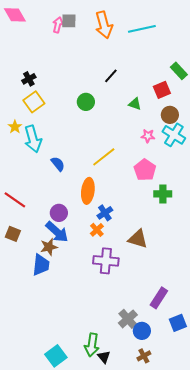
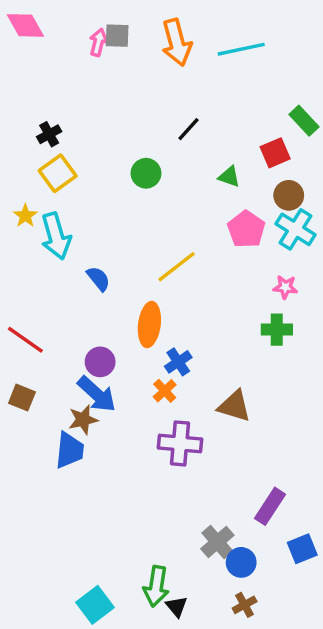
pink star: (148, 136) -> (285, 287), moved
pink pentagon: (145, 170) -> (246, 229), moved

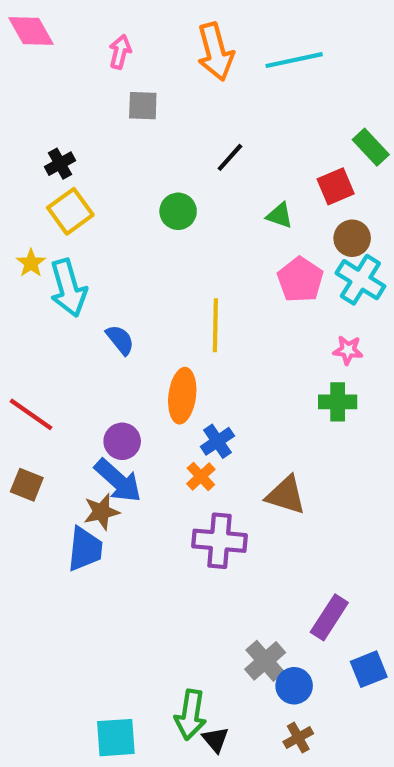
gray square: (117, 36) -> (143, 106), moved
yellow line: (177, 267) -> (215, 325), turned -51
cyan square: (95, 605) -> (116, 738), turned 33

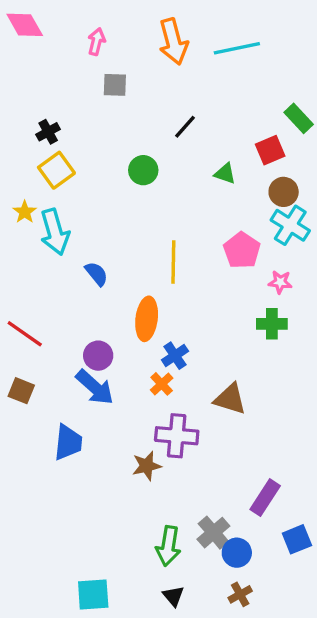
pink pentagon: (300, 280) -> (242, 250), moved
brown star: (101, 512) -> (147, 466), moved
green arrow: (191, 715) -> (168, 546), moved

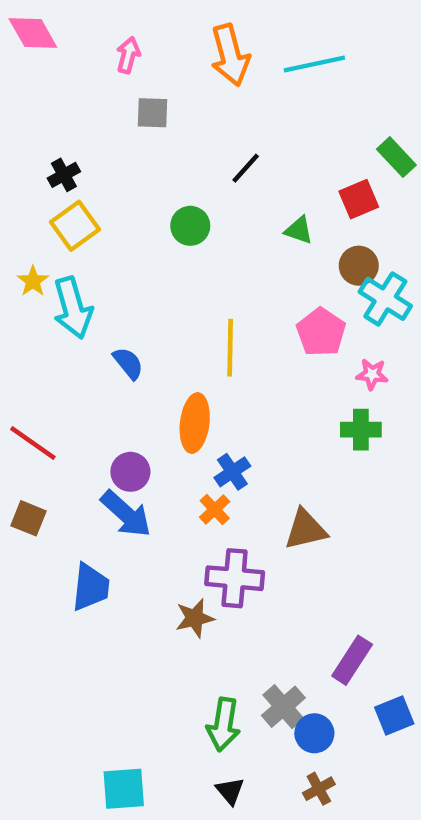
brown circle: (284, 192) -> (359, 266), moved
brown triangle: (230, 399) -> (306, 529), turned -30

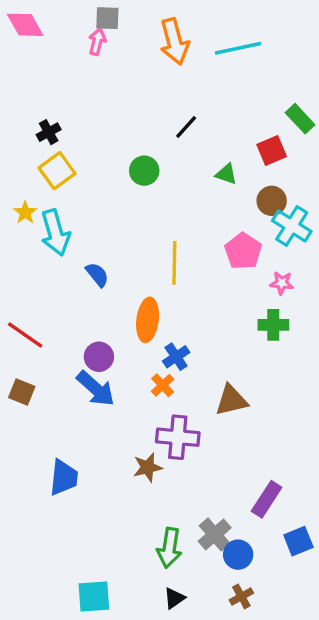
gray square: (153, 113) -> (107, 18), moved
blue trapezoid: (91, 587) -> (64, 477), moved
black triangle: (230, 791) -> (174, 598), turned 35

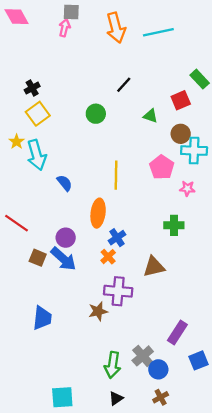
cyan cross: (292, 226) -> (194, 151), turned -30
green cross: (273, 325) -> (174, 225), moved
brown square: (22, 392) -> (38, 258), moved

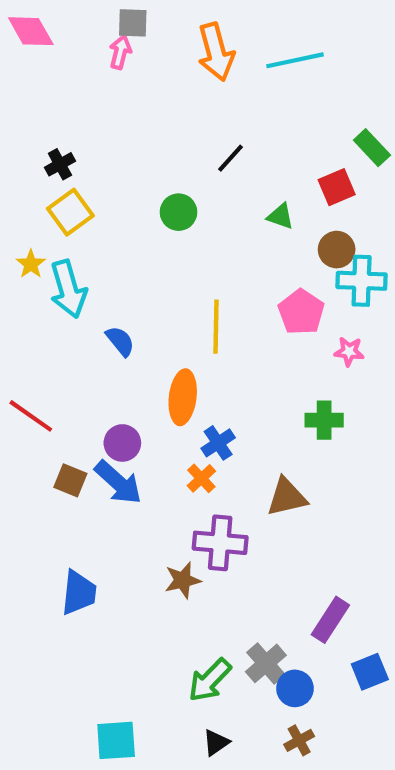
green arrow: (113, 365) -> (210, 680), turned 35

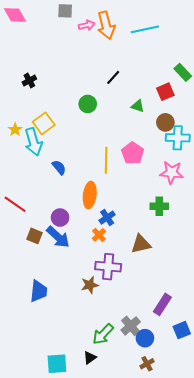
pink arrow: (120, 52) -> (87, 25), moved, turned 63
yellow square: (70, 212) -> (44, 123), moved
pink pentagon: (301, 312) -> (133, 153), moved
pink star: (349, 351) -> (172, 173), size x1.6
black triangle: (216, 742) -> (90, 358), moved

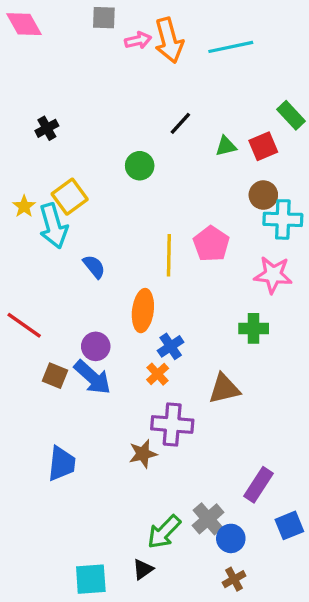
green triangle: (138, 106) -> (226, 146), moved, turned -32

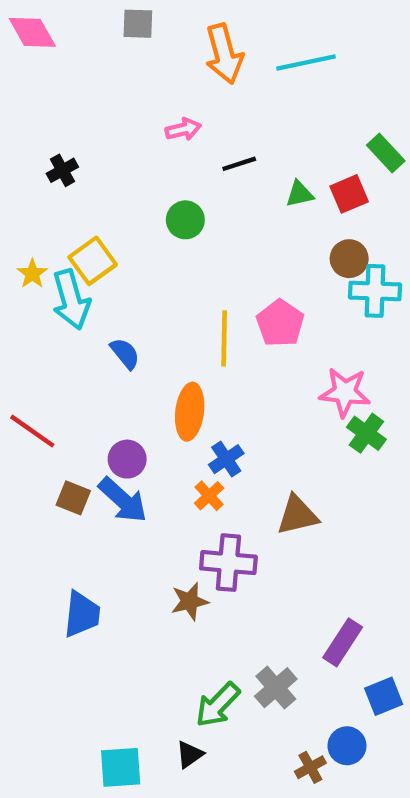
pink arrow: (138, 40) -> (183, 129), moved
black line: (180, 123) -> (239, 164), turned 30
pink star: (273, 275) -> (345, 392), moved
green cross: (254, 328) -> (366, 433), moved, turned 36
blue circle: (231, 538) -> (347, 746), moved

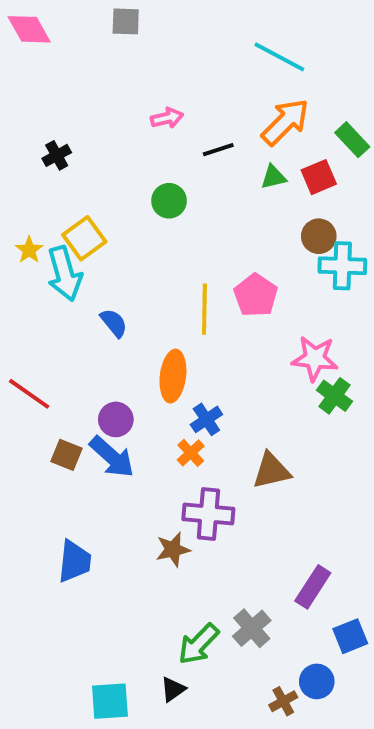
orange arrow: (224, 54) -> (285, 122), moved, turned -120
cyan line: (306, 62) -> (279, 57), turned 40

